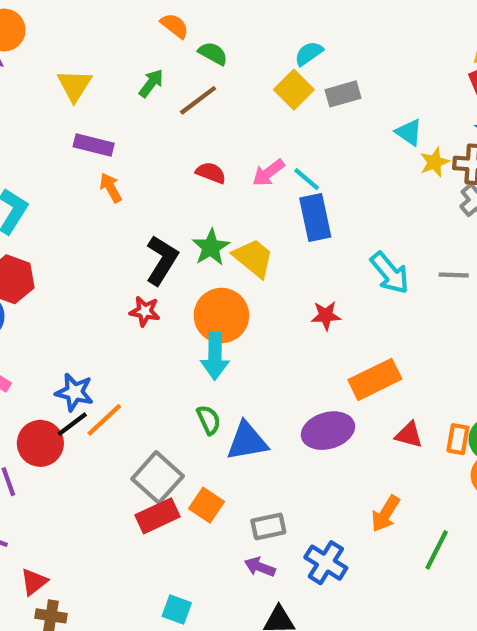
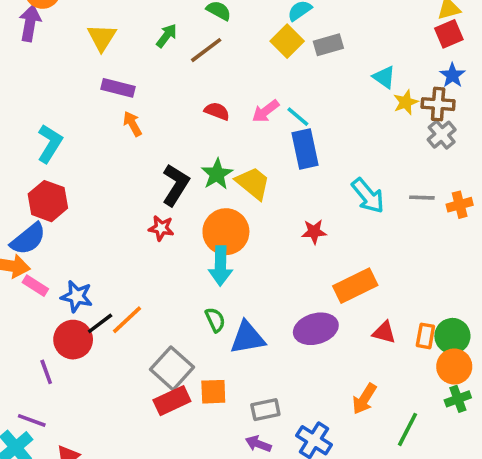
blue star: (74, 392) -> (77, 296), moved
orange square: (207, 505) -> (213, 392), turned -36

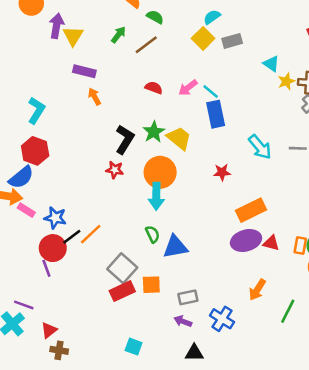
purple arrow: (30, 23) -> (57, 26), moved
purple ellipse: (316, 329) -> (246, 240), moved
purple line: (46, 372) -> (46, 268), moved

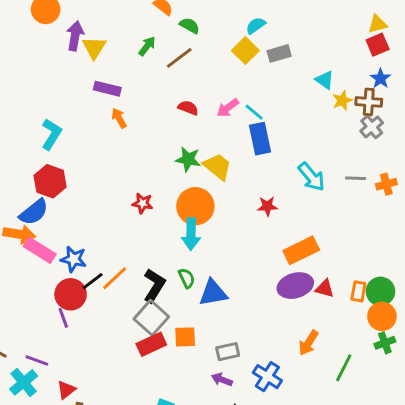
green star: (154, 132) -> (188, 159), turned -30
black L-shape: (125, 139) -> (154, 286), moved
pink rectangle: (26, 210) -> (40, 250), size x1.5

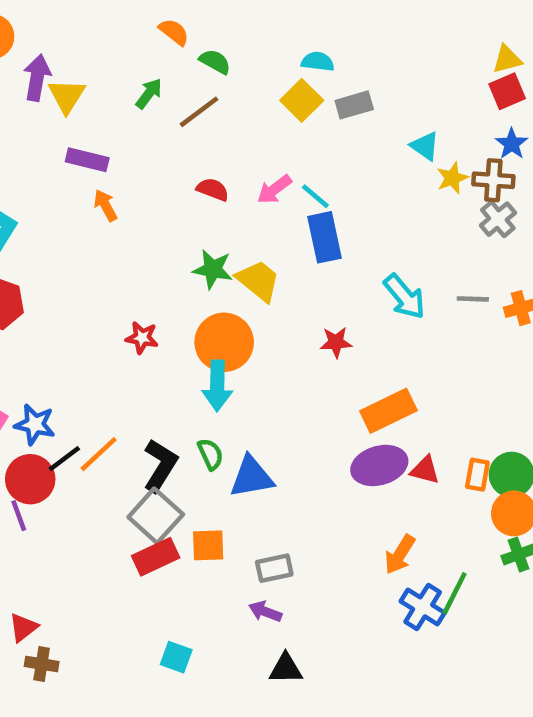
cyan semicircle: (256, 26) -> (318, 62), turned 42
blue cross: (267, 377) -> (423, 607), moved

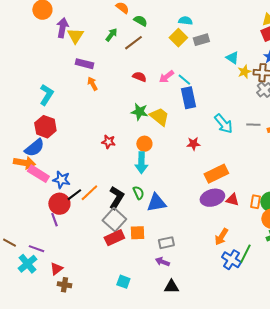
orange circle: (224, 342) -> (144, 144), size x0.6

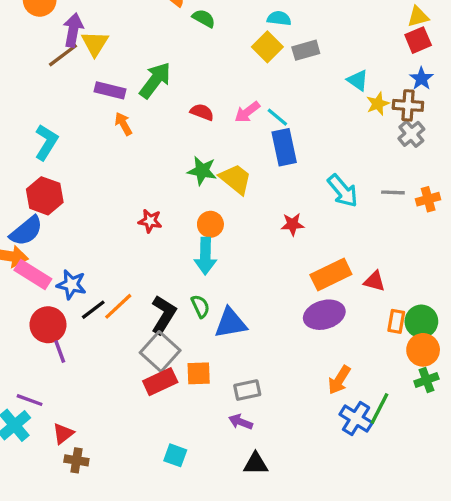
green arrow: (111, 35) -> (155, 80), moved, size x1.6
brown line: (133, 43) -> (63, 55), moved
red triangle: (232, 200) -> (375, 281), moved
red circle: (59, 204) -> (48, 325), moved

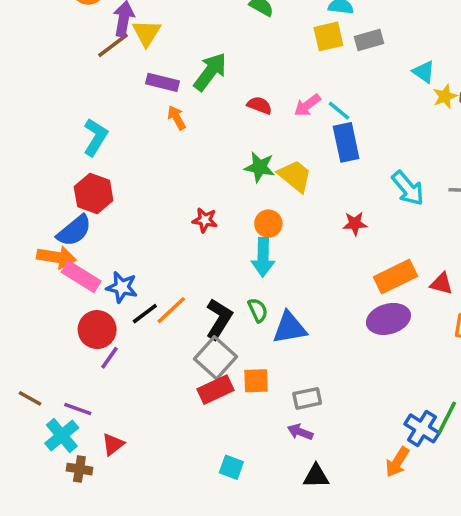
yellow square: (267, 47) -> (328, 36), turned 32
purple line: (60, 352) -> (109, 358), turned 55
orange arrow: (339, 380) -> (397, 462), moved
brown cross: (76, 460) -> (79, 469), moved

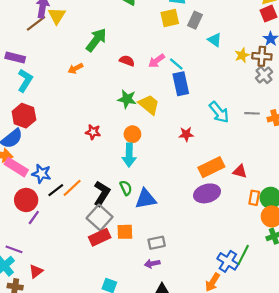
gray rectangle: (369, 40) -> (195, 20), turned -49
cyan triangle: (424, 72) -> (215, 40), moved
purple rectangle: (162, 82) -> (15, 57), moved
orange arrow: (177, 118) -> (75, 68), turned -88
purple arrow: (300, 432) -> (152, 264), turned -32

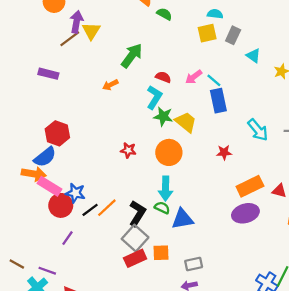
cyan L-shape: (25, 80) -> (154, 97), moved
orange circle: (132, 134) -> (169, 152), size x1.5
cyan arrow: (129, 155) -> (165, 189), moved
green semicircle: (126, 188) -> (162, 208), turned -40
red circle: (26, 200) -> (61, 205), moved

